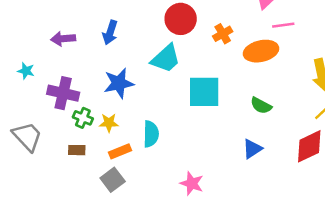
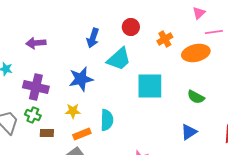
red circle: (181, 19) -> (131, 27), size x0.7
blue arrow: (110, 33) -> (93, 38), moved
green cross: (83, 118) -> (33, 115), moved

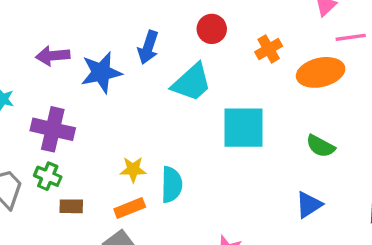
blue star: (81, 79) -> (101, 72), moved
yellow star: (73, 111) -> (133, 170), moved

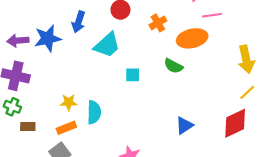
purple arrow: (53, 56) -> (18, 41), moved
cyan square: (244, 128) -> (133, 75), moved, size x0.5
green semicircle: (321, 146) -> (173, 66), moved

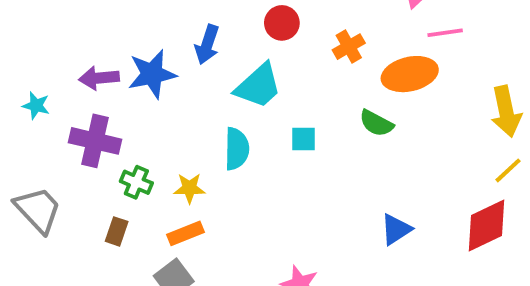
green cross: (12, 107) -> (136, 182), moved
cyan semicircle: (94, 112) -> (237, 149), moved
brown rectangle: (28, 127) -> (117, 231), turned -72

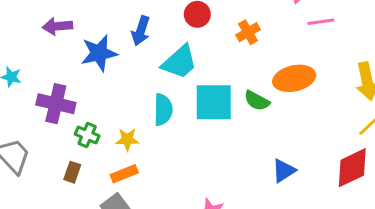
orange ellipse: (410, 74) -> (294, 78), moved
purple arrow: (99, 78) -> (57, 26), moved
green semicircle: (376, 123) -> (257, 101), moved
cyan square: (304, 139) -> (214, 102), size x2.0

